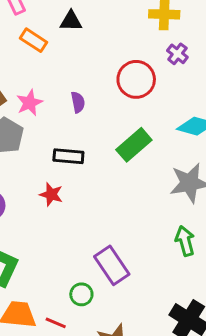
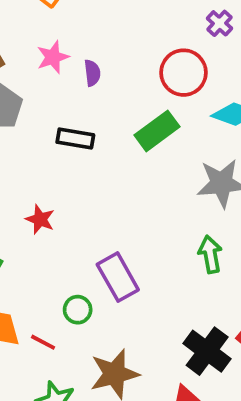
red circle: (136, 79) -> (183, 73), moved
pink star: (29, 103) -> (53, 57), moved
red star: (51, 194) -> (40, 219), moved

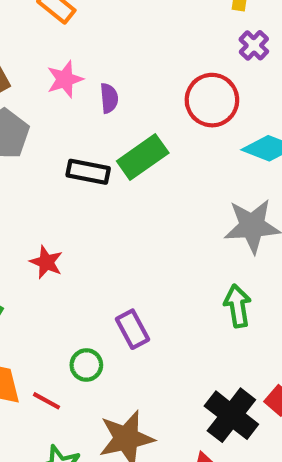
green rectangle: (157, 131) -> (143, 157), moved
purple rectangle: (118, 277) -> (133, 329), size x0.7

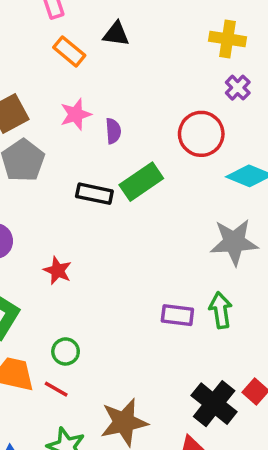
purple rectangle: (133, 329) -> (177, 315), moved, turned -56
green circle: (86, 365) -> (66, 351), moved

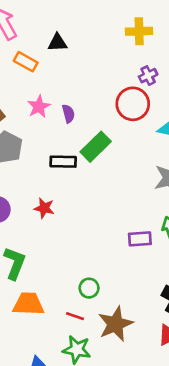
purple cross: (238, 88) -> (148, 76), moved, turned 30
red star: (58, 271) -> (44, 208), moved
green circle: (66, 351) -> (89, 288), moved
red line: (56, 389) -> (75, 316), moved

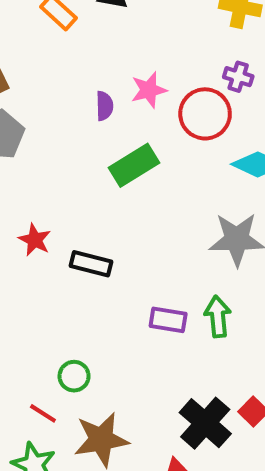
purple cross: (148, 76) -> (238, 77), turned 30
pink star: (39, 107) -> (149, 90), moved
black rectangle: (63, 162) -> (91, 264), moved

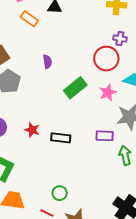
pink star: (149, 90) -> (108, 92), moved
purple semicircle: (105, 106) -> (47, 62), moved
purple rectangle: (168, 320) -> (105, 136), moved

